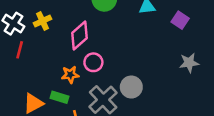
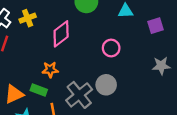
purple square: (180, 20) -> (156, 26), turned 35
pink circle: (93, 62) -> (111, 48), moved

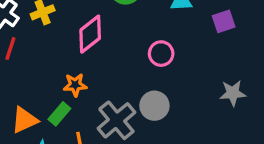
gray star: (161, 66) -> (233, 93), moved
green rectangle: (39, 90) -> (59, 114), turned -70

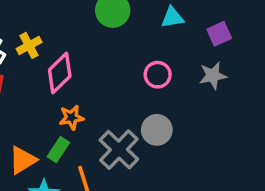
pink diamond: (90, 34) -> (60, 73), moved
gray star: (233, 93) -> (213, 76), moved

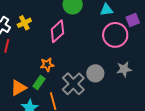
pink diamond: (60, 73) -> (57, 31), moved
pink circle: (158, 75) -> (115, 35), moved, size x1.6
gray star: (213, 76) -> (124, 69), moved

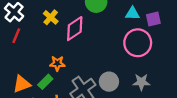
purple square: (133, 20) -> (153, 19), moved
yellow cross: (24, 23) -> (51, 17), moved, turned -32

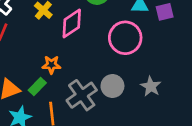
pink circle: (138, 43) -> (125, 38), moved
gray star: (141, 82) -> (151, 86), turned 30

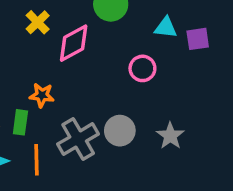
pink circle: (125, 38) -> (142, 68), size x0.6
green rectangle: (37, 87) -> (20, 122), turned -42

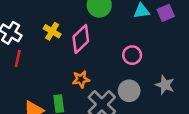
pink circle: (142, 68) -> (132, 55), moved
orange star: (42, 95) -> (81, 79), moved

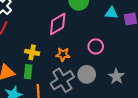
yellow cross: (52, 31) -> (32, 52), moved, turned -32
orange star: (81, 79) -> (63, 54), moved

